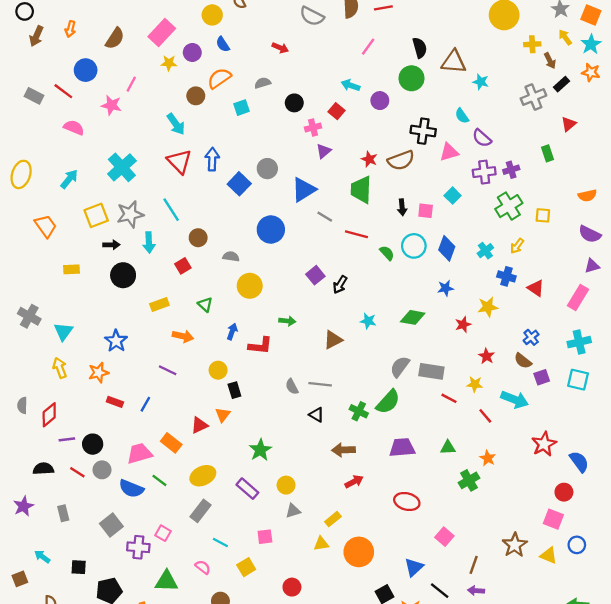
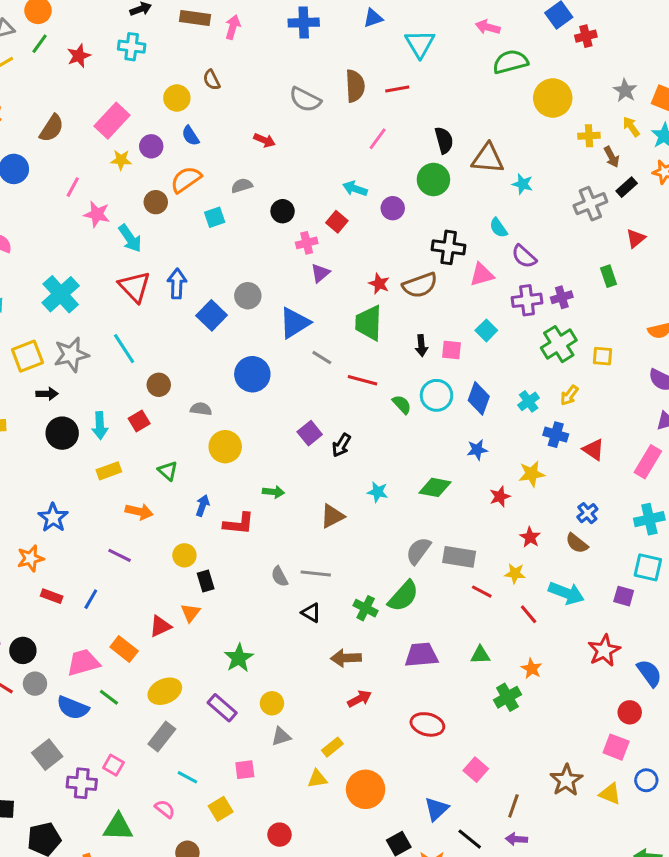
pink star: (111, 105) -> (97, 214), moved
cyan arrow: (149, 242) -> (100, 426), moved
purple square: (542, 377) -> (624, 596), moved, turned 35

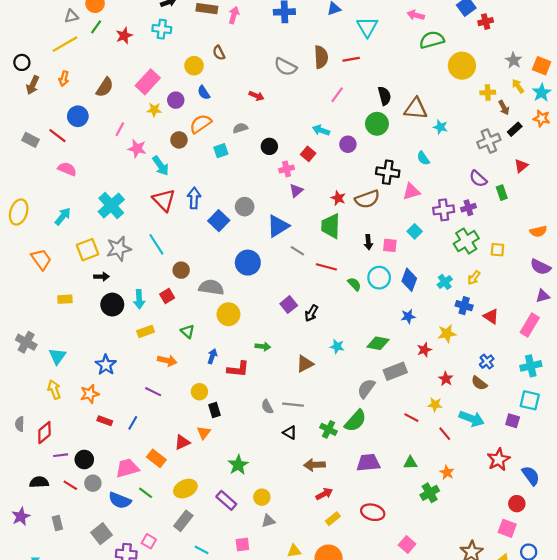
purple semicircle: (524, 256) -> (478, 179), moved
gray semicircle: (201, 409) -> (211, 287), size x1.6
gray rectangle: (459, 557) -> (395, 371), moved, turned -30
yellow rectangle: (332, 747) -> (333, 519), moved

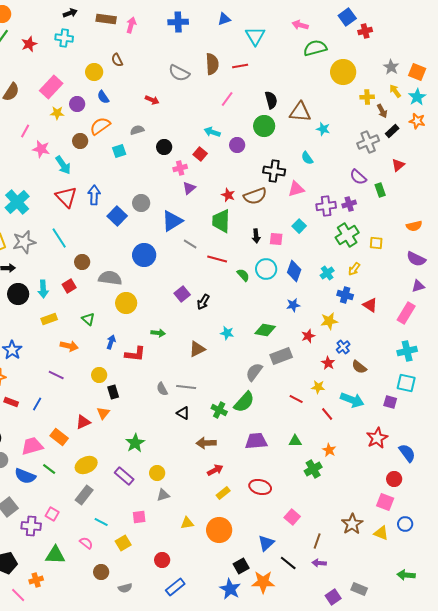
blue cross: (487, 362) -> (343, 347), moved

